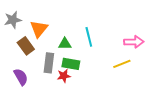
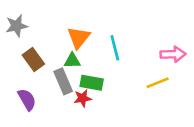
orange triangle: (39, 29) -> (79, 37), moved
green triangle: (65, 44) -> (72, 61), moved
gray rectangle: (49, 63) -> (63, 81), turned -30

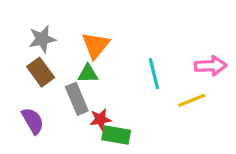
gray star: (17, 26) -> (42, 39), moved
cyan line: (115, 48) -> (154, 74), moved
green rectangle: (92, 83) -> (116, 135), moved

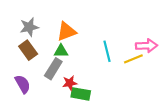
orange triangle: (96, 45) -> (66, 31), turned 30
gray rectangle: (77, 99) -> (53, 69), turned 55
yellow line: (192, 100) -> (133, 59), moved

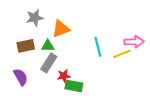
gray star: (29, 27) -> (35, 18), moved
brown rectangle: (28, 50) -> (26, 46), turned -66
green triangle: (61, 51) -> (48, 46), moved

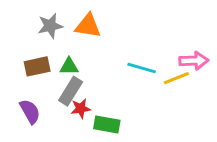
orange triangle: (61, 29) -> (88, 26), moved, turned 30
cyan line: (98, 47) -> (142, 68), turned -60
red star: (64, 76) -> (81, 108), moved

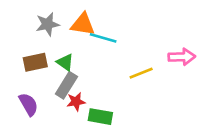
green triangle: (69, 66) -> (65, 62), turned 36
cyan line: (142, 68) -> (103, 38), moved
yellow line: (176, 78) -> (141, 73), moved

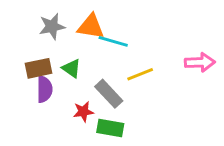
yellow line: (141, 73) -> (140, 74), moved
gray rectangle: (66, 85) -> (109, 94), moved, turned -75
purple semicircle: (28, 104) -> (45, 89), moved, turned 30

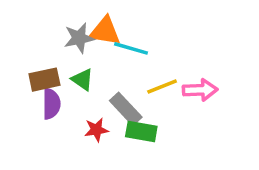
gray star: (52, 26) -> (79, 38), moved
pink arrow: (200, 62) -> (200, 90), moved
green rectangle: (110, 128) -> (141, 131), moved

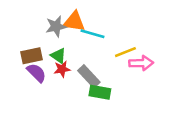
yellow line: (162, 86) -> (125, 52), moved
purple semicircle: (51, 104) -> (36, 73), turned -45
red star: (96, 130) -> (62, 69), moved

